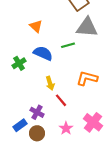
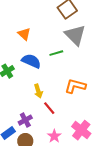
gray triangle: (87, 27) -> (75, 35), turned 40
purple cross: (37, 112) -> (25, 120), turned 32

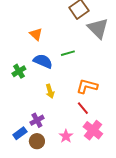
gray triangle: (75, 35) -> (98, 28), moved
red line: (49, 108) -> (83, 108), moved

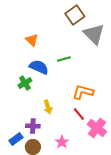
green cross: (19, 71) -> (25, 83), moved
yellow arrow: (50, 91) -> (48, 107), moved
purple cross: (37, 120) -> (33, 126), turned 32
pink cross: (93, 130) -> (97, 128), moved

